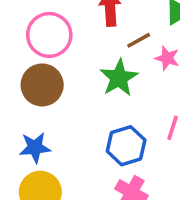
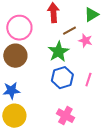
blue hexagon: (126, 146) -> (62, 78), moved

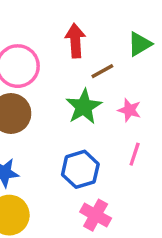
pink star: (85, 41) -> (129, 110), moved
blue hexagon: (62, 78) -> (80, 169), moved

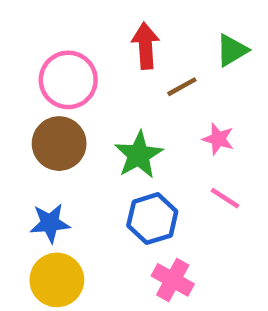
green star: (84, 107) -> (139, 155), moved
pink line: (135, 154) -> (225, 198), turned -75

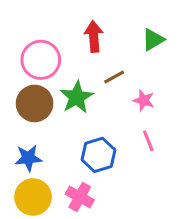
brown line: (182, 87) -> (114, 77), moved
green star: (139, 155) -> (77, 97), moved
pink line: (225, 198) -> (148, 141), turned 35
pink cross: (173, 280) -> (80, 197), moved

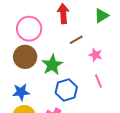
green star: (77, 97) -> (52, 65), moved

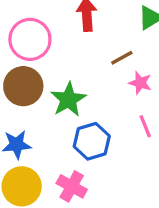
brown line: (76, 40) -> (122, 58), moved

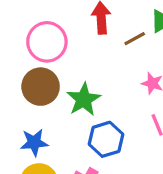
brown line: (122, 58) -> (135, 39), moved

